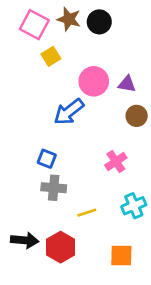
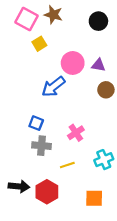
black circle: (99, 22) -> (98, 21), moved
pink cross: (116, 161) -> (76, 133), moved

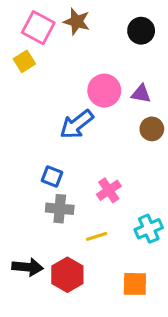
yellow square: (39, 44) -> (24, 61), moved

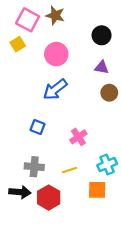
black circle: (141, 31) -> (102, 35), moved
pink circle: (104, 91) -> (56, 54), moved
gray cross: (60, 209) -> (34, 167), moved
orange square: (135, 284) -> (97, 190), moved

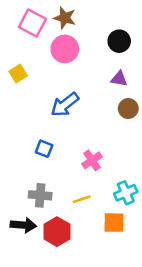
yellow square: (18, 44) -> (18, 74), moved
pink circle: (56, 54) -> (65, 49), moved

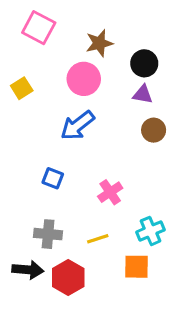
brown star: (65, 18) -> (99, 43), moved, turned -30
black circle: (119, 41) -> (144, 63), moved
pink circle: (65, 49) -> (84, 79), moved

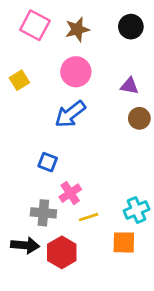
brown star: (99, 43) -> (77, 29), moved
black circle: (144, 63) -> (131, 27), moved
pink cross: (110, 192) -> (70, 193), moved

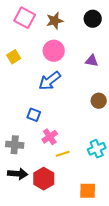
brown circle: (139, 118) -> (99, 101), moved
gray cross: (43, 213) -> (15, 145), moved
orange square: (124, 242) -> (88, 191), moved

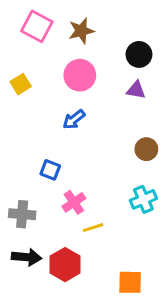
black circle: (93, 19) -> (139, 54), moved
blue arrow: (50, 81) -> (74, 120), size x0.7
cyan cross: (97, 149) -> (143, 199), moved

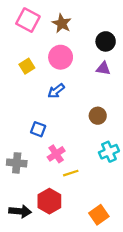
brown star: (81, 31) -> (62, 23), turned -30
yellow square: (21, 84) -> (27, 66), moved
brown circle: (146, 149) -> (98, 116), moved
black arrow: (27, 257) -> (20, 211), moved
orange square: (130, 282) -> (99, 215), turned -36

